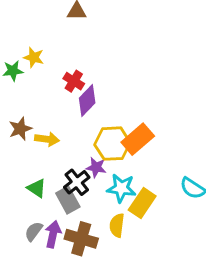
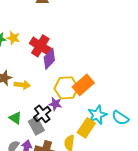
yellow star: (34, 57) -> (13, 38), moved
red cross: (74, 81) -> (40, 46), size x1.5
cyan star: (121, 188) -> (97, 115), moved, turned -30

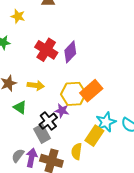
yellow star: (13, 38) -> (18, 16), moved
purple diamond: (49, 59) -> (70, 52), moved
yellow arrow: (22, 85) -> (36, 85), moved
green triangle: (15, 118) -> (20, 107), moved

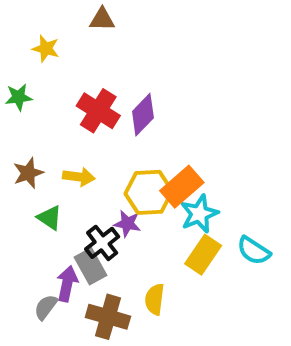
cyan star: (106, 122) -> (199, 214), moved
yellow rectangle: (94, 136) -> (203, 255), moved
purple arrow: (32, 158) -> (67, 284), moved

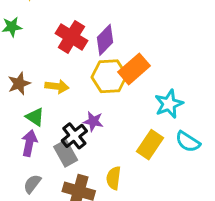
orange rectangle: (182, 187) -> (134, 69), moved
yellow hexagon: (149, 192) -> (109, 76), moved
cyan star: (199, 214) -> (169, 104), moved
purple arrow: (67, 284) -> (29, 143), moved

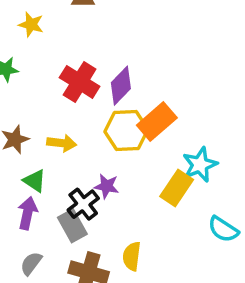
cyan semicircle: (188, 142) -> (223, 229), moved
yellow rectangle: (150, 145) -> (177, 188), moved

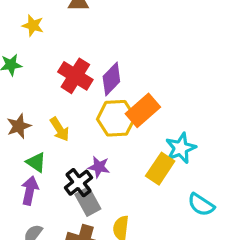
yellow arrow: (62, 143) -> (60, 129), turned 50
gray rectangle: (72, 226) -> (88, 202), moved

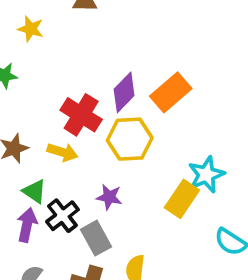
red cross: (75, 76) -> (81, 115), moved
orange rectangle: (143, 110) -> (171, 92), moved
yellow arrow: (60, 129) -> (62, 152), turned -40
black cross: (78, 183) -> (62, 216), moved

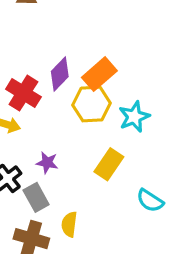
yellow hexagon: (130, 139) -> (91, 104), moved
cyan star: (206, 175) -> (134, 117), moved

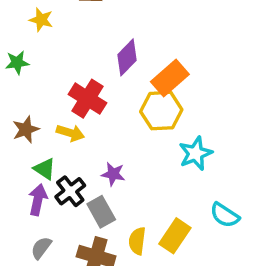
purple diamond: (60, 74) -> (127, 57), moved
cyan star: (134, 117) -> (196, 153), moved
yellow rectangle: (109, 164) -> (175, 236), moved

